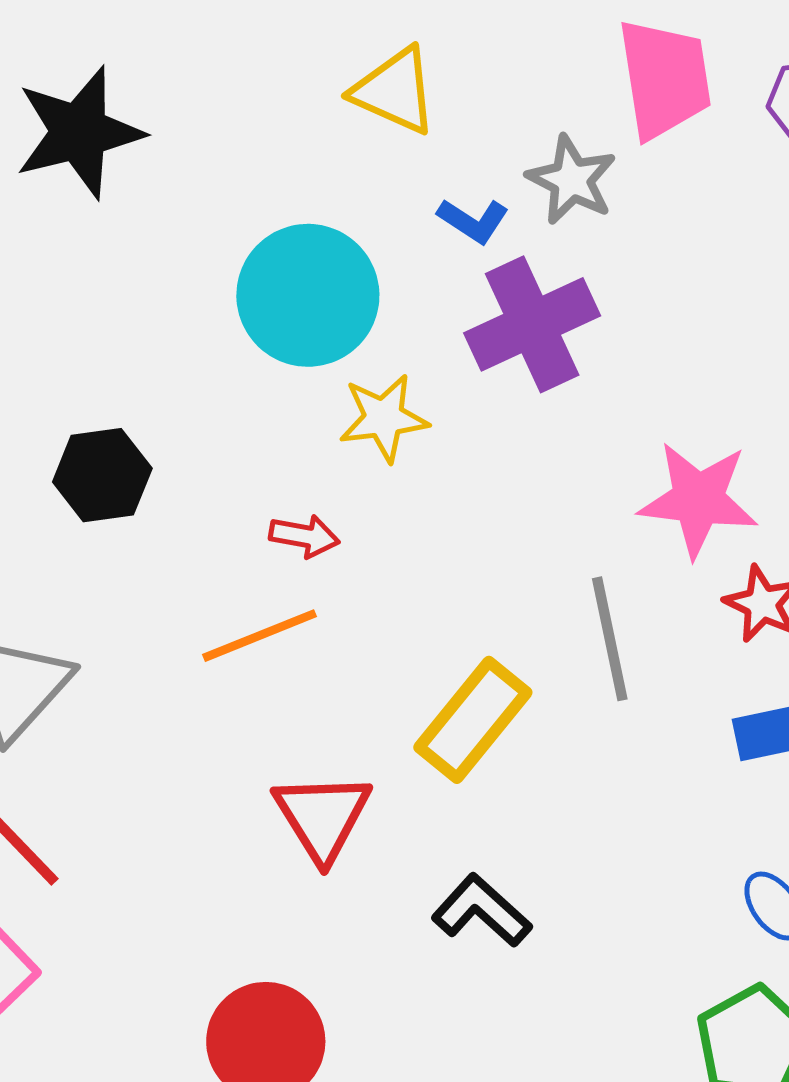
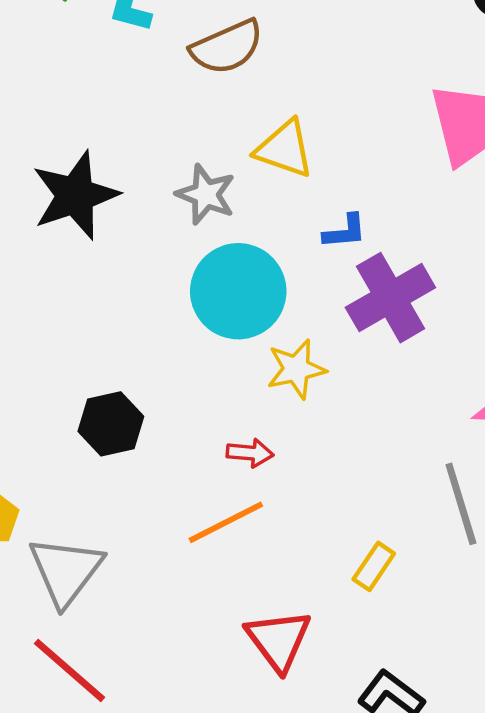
gray star: (572, 180) -> (206, 194), moved
blue L-shape: (473, 221) -> (345, 231), turned -33
yellow rectangle: (473, 720) -> (374, 566), size x0.6

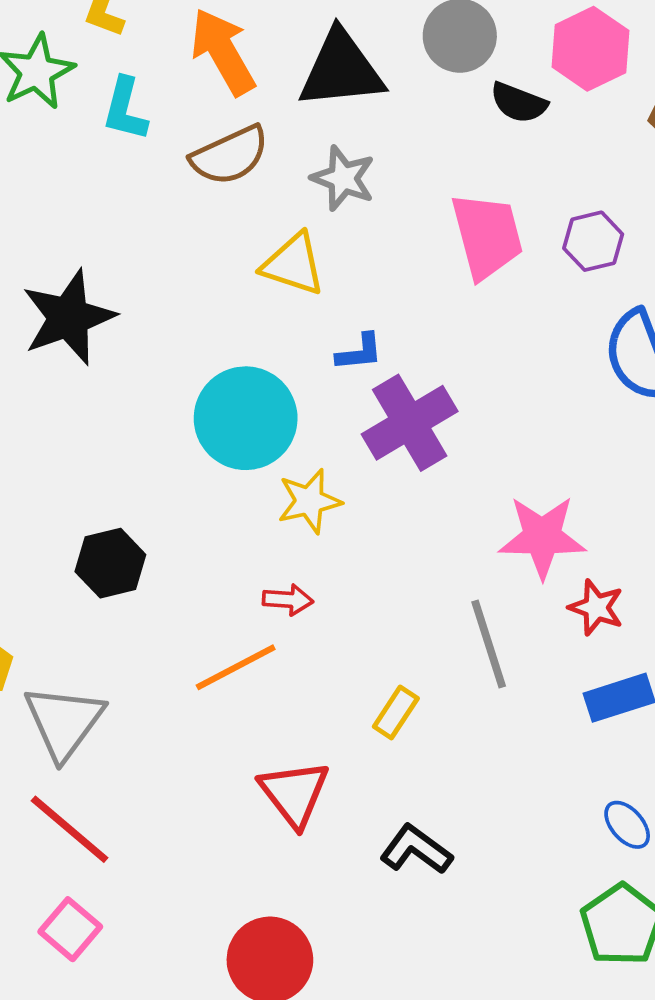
gray star: (206, 194) -> (343, 178), moved
red arrow: (250, 453) -> (288, 600), moved

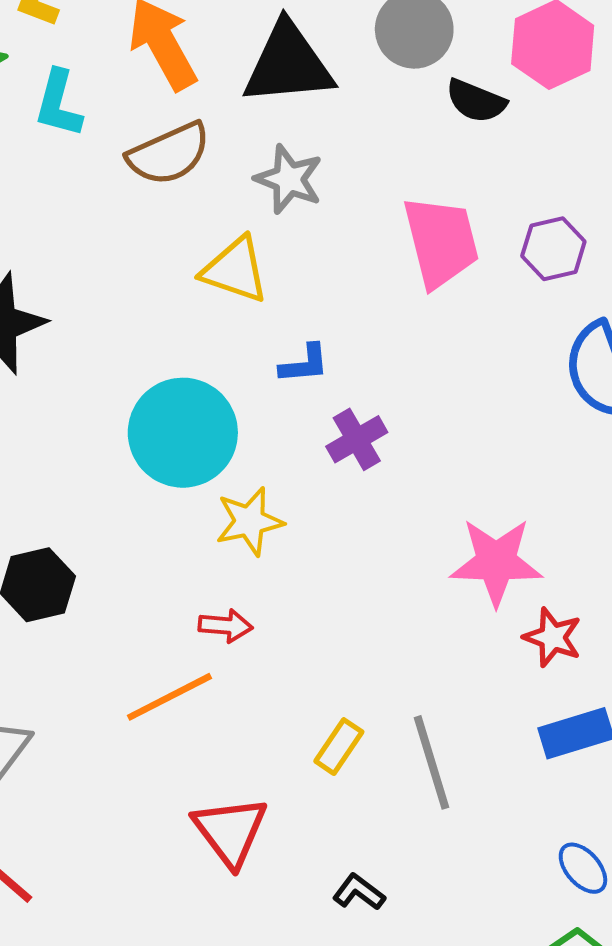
purple cross: (410, 423) -> (357, 439), size x0.6
gray line: (489, 644) -> (431, 762), moved
black L-shape: (416, 850) -> (359, 892), size x0.7

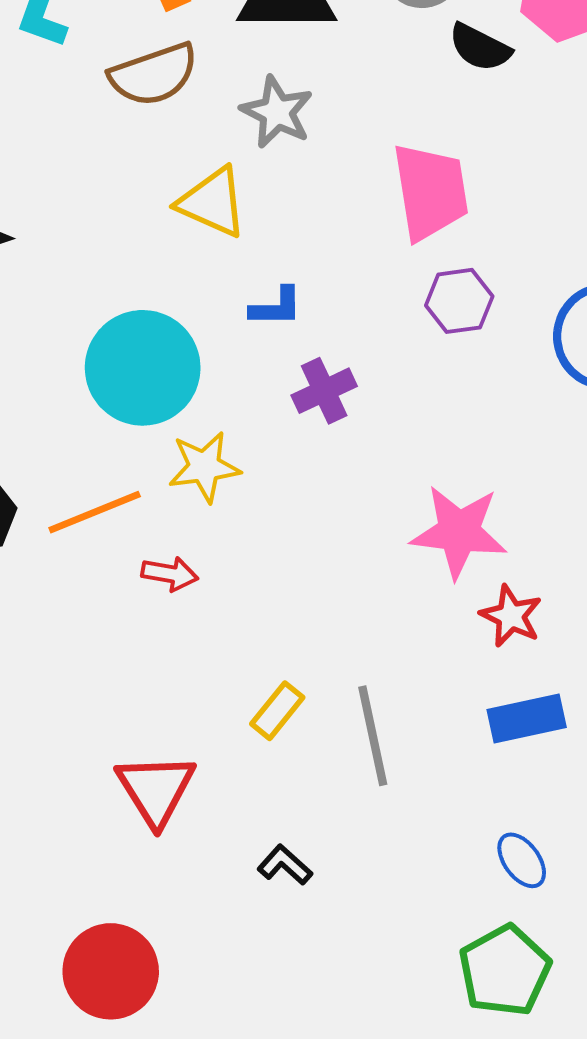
purple hexagon: (553, 249) -> (459, 301), moved
orange line: (170, 697) -> (95, 512), moved

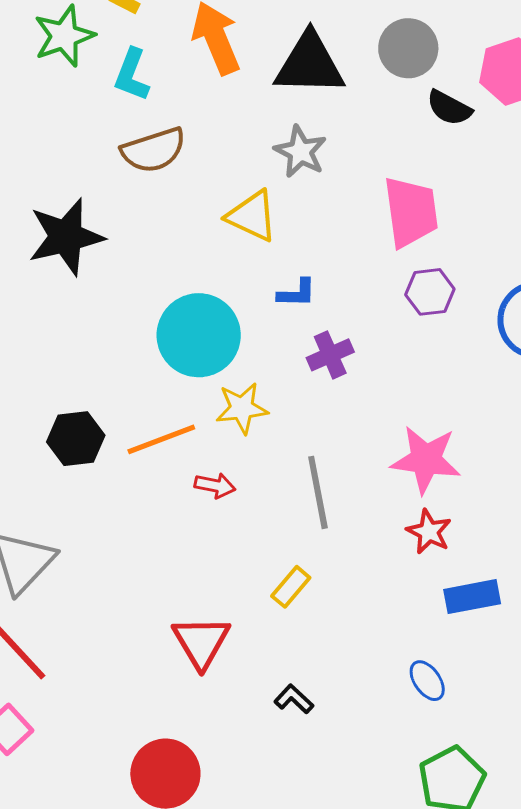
brown semicircle: (154, 75) -> (153, 150), moved
red star: (511, 616) -> (429, 532), moved
gray line: (373, 736) -> (318, 492), moved
blue ellipse: (522, 860) -> (427, 681), moved

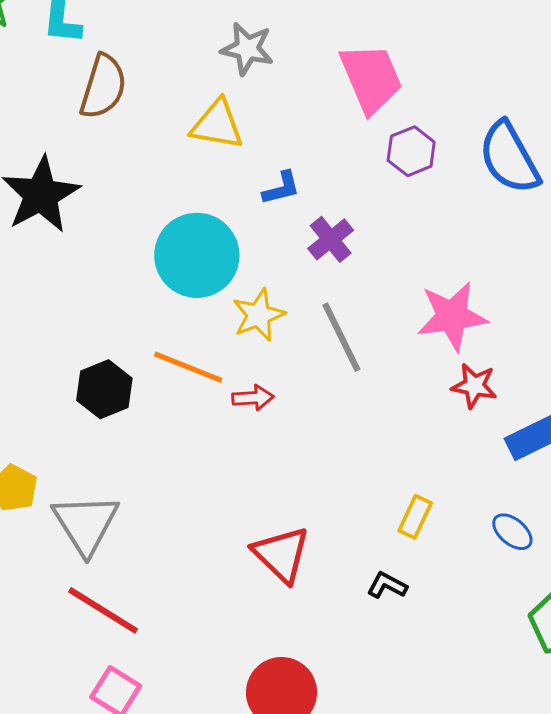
brown semicircle: (153, 150) -> (103, 87), turned -40
orange line: (161, 439) -> (188, 367), turned 58
gray line: (318, 492) -> (341, 337), moved
yellow rectangle: (291, 587) -> (415, 517), moved

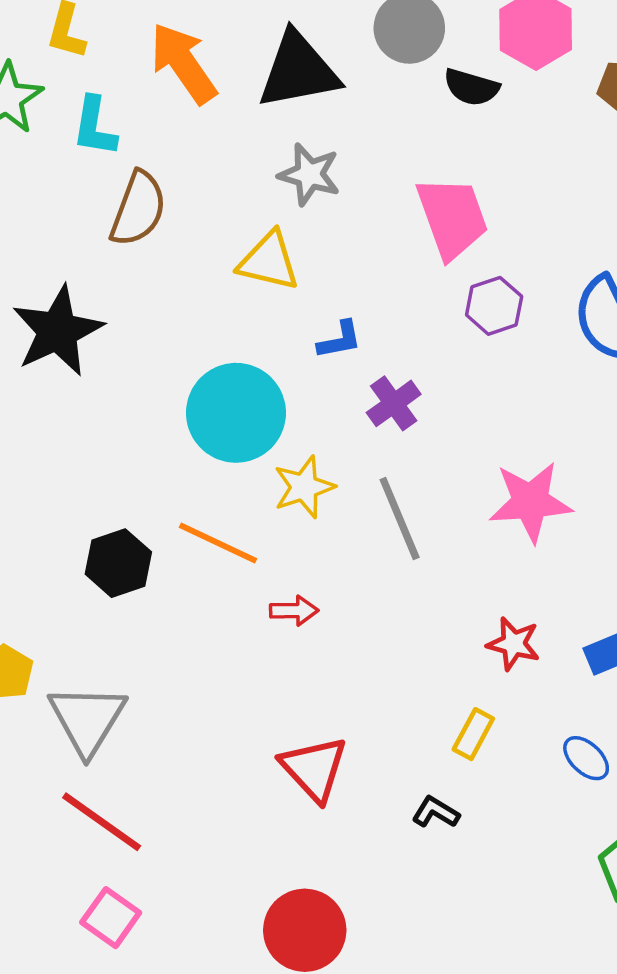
red star: (474, 386) -> (514, 644), moved
red arrow: (253, 398) -> (294, 611), moved

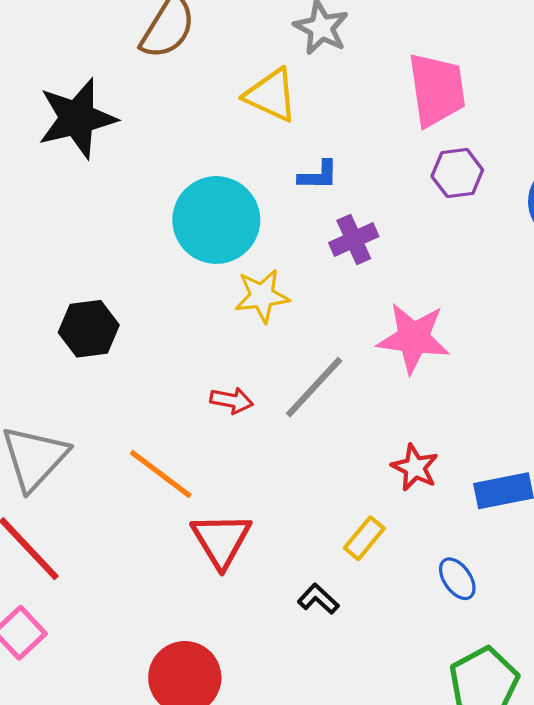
pink star: (530, 502) -> (413, 338), moved
gray line: (400, 519) -> (314, 387), moved, turned 54
orange line: (218, 543) -> (161, 474), moved

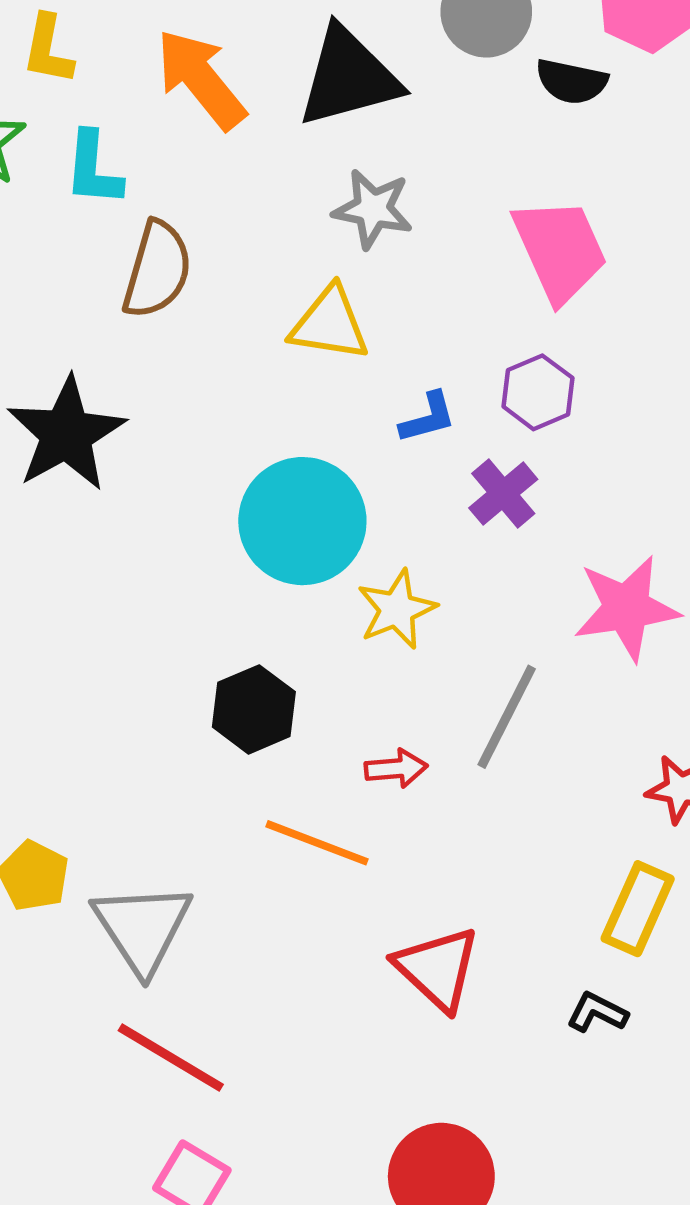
purple hexagon: (457, 173) -> (538, 392), moved
black hexagon: (89, 329) -> (254, 709), moved
orange line: (161, 474) -> (317, 843), moved
yellow rectangle: (364, 538) -> (638, 909), size x1.4

